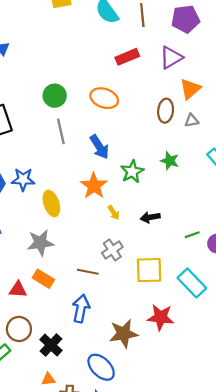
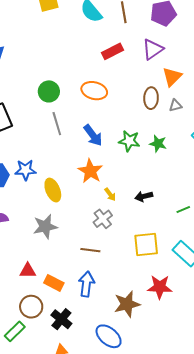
green star: (132, 172) -> (129, 141), moved, turned -30
gray cross: (112, 250) -> (103, 219), moved
orange rectangle: (43, 279) -> (54, 283), moved

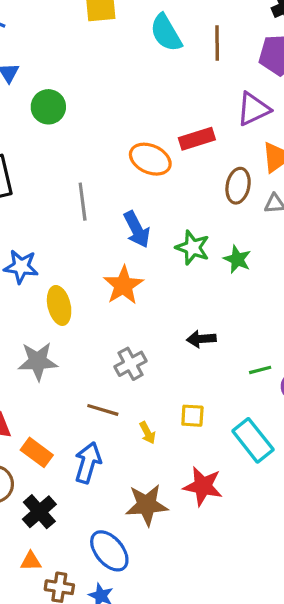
red rectangle: (113, 51) -> (197, 139), moved
green circle: (49, 91) -> (48, 107), moved
yellow arrow: (110, 194) -> (147, 433), moved
yellow square: (146, 245) -> (192, 416), size x0.6

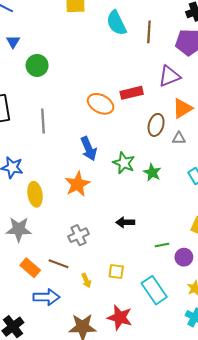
gray line: (83, 202) -> (43, 121), moved
orange rectangle: (37, 452) -> (30, 268), moved
blue arrow: (88, 463) -> (47, 297), turned 70

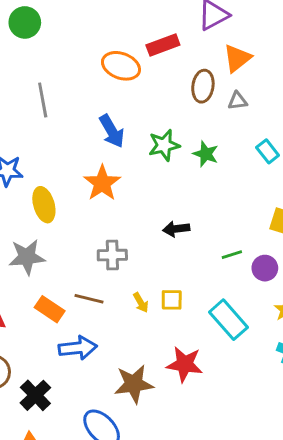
green star: (124, 163) -> (164, 145), turned -30
gray cross: (79, 235) -> (112, 255), turned 30
yellow arrow: (86, 281) -> (141, 303), moved

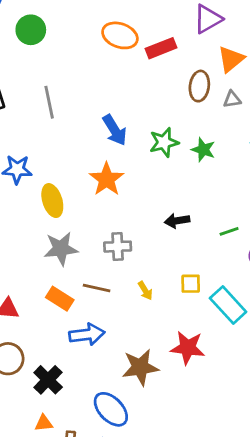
orange ellipse: (121, 66) -> (120, 35), moved
green line: (232, 255) -> (229, 231), moved
gray star: (27, 257) -> (61, 249), moved
yellow square: (172, 300) -> (191, 284), moved

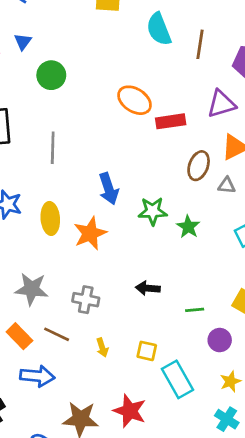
yellow ellipse: (52, 201) -> (50, 218), moved

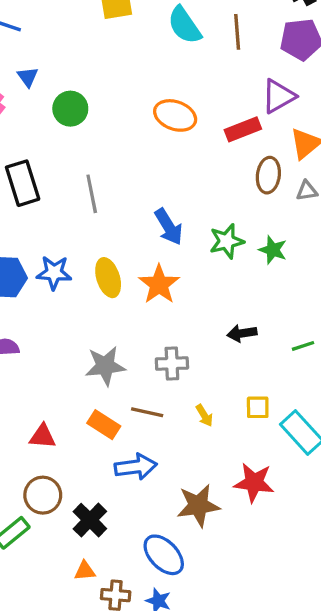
red rectangle: (171, 121) -> (243, 129), moved

